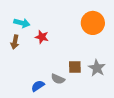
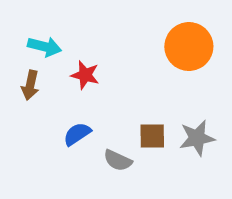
gray star: (97, 68) -> (197, 138), turned 30
blue semicircle: (38, 86) -> (77, 134), moved

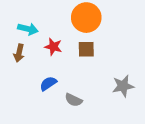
orange circle: (189, 47) -> (86, 18), moved
brown square: (152, 136) -> (86, 49), moved

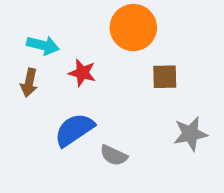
brown square: (86, 49) -> (165, 77), moved
blue semicircle: (48, 83) -> (74, 130), size x1.5

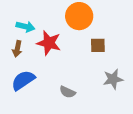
red star: (82, 73) -> (49, 43), size x1.5
blue semicircle: (74, 130) -> (23, 80), moved

